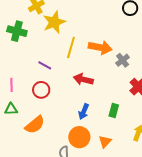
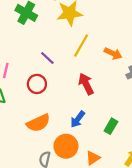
orange arrow: (100, 47) -> (113, 53), size x0.7
red arrow: (83, 79) -> (86, 84), turned 36
orange semicircle: (35, 125) -> (38, 123), moved

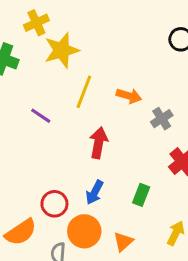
red circle: (37, 84) -> (54, 204), moved
red arrow: (86, 84) -> (99, 143), turned 45
orange semicircle: (38, 123) -> (21, 232), moved

